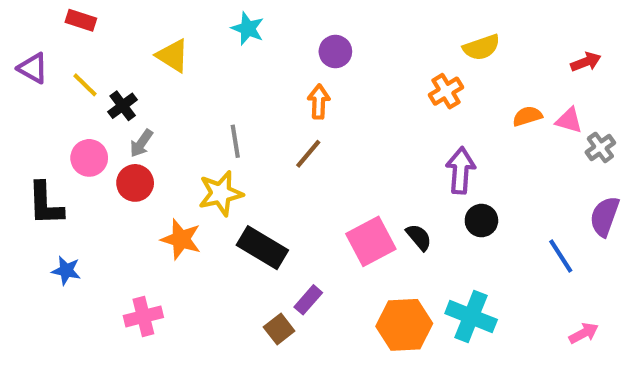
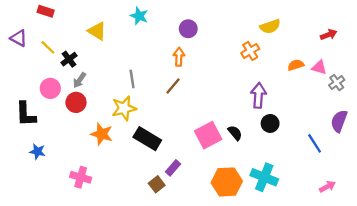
pink cross: (143, 316) -> (81, 177), turned 30

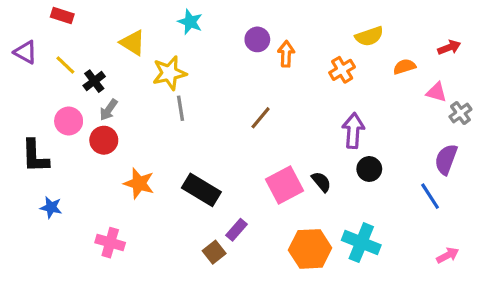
orange arrow: (179, 57) -> (286, 54), moved
orange semicircle: (296, 65) -> (404, 67), moved
brown line: (173, 86) -> (261, 118), moved
yellow star: (124, 108) -> (169, 73), moved
purple semicircle: (339, 121) -> (446, 159), moved

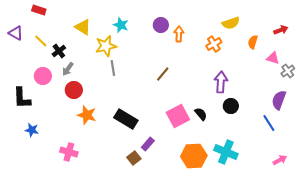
cyan star: (190, 22) -> (121, 25), moved
orange semicircle: (404, 67) -> (253, 42), turned -56
red circle: (104, 140) -> (74, 90), moved

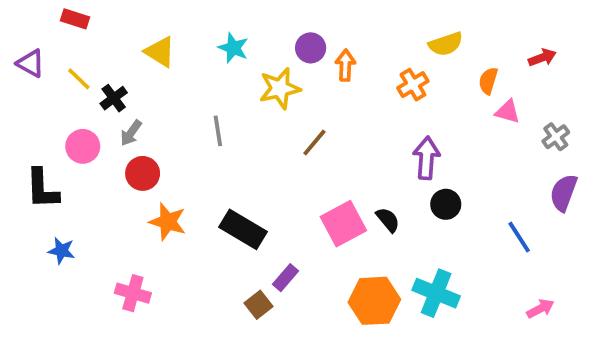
yellow star: (106, 46) -> (280, 88), moved
pink triangle: (273, 58) -> (508, 112), moved
purple semicircle: (279, 100) -> (564, 193), moved

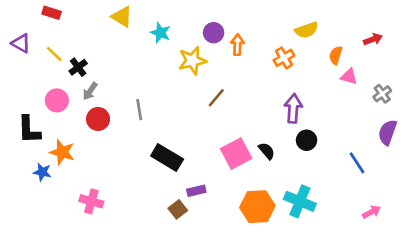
yellow triangle: (160, 52) -> (122, 17), moved
gray line: (218, 131) -> (139, 110), moved
orange star: (168, 222) -> (62, 152), moved
purple rectangle: (285, 278) -> (196, 191), turned 36

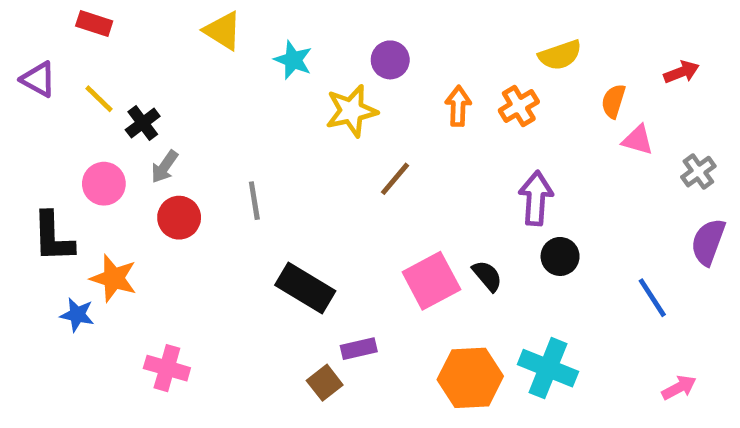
orange arrow: (237, 45) -> (458, 106), moved

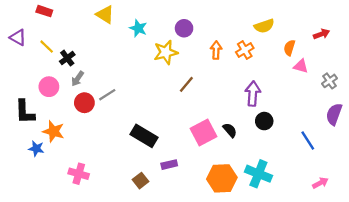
gray line: (254, 201) -> (107, 95), moved, turned 66
brown square: (325, 383) -> (141, 181), moved

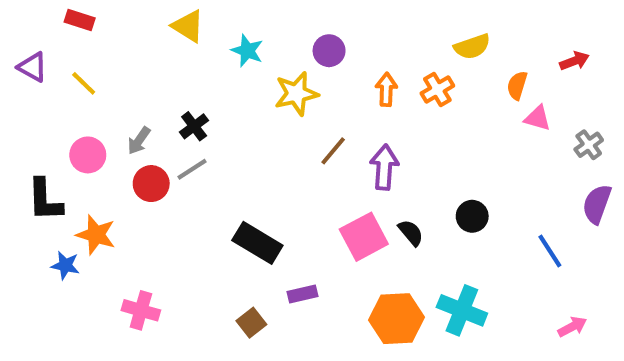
black cross: (67, 58) -> (194, 126), moved
purple arrow: (253, 94) -> (384, 167), moved

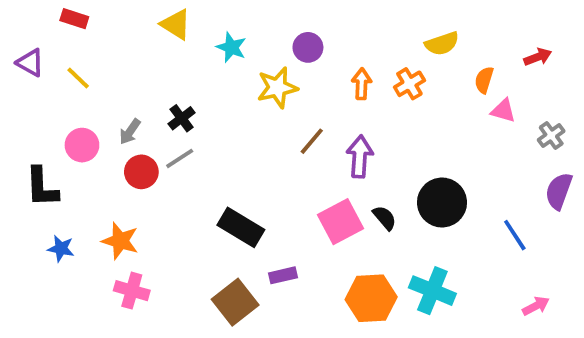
black circle: (472, 216) -> (442, 203), size x1.6
orange star: (96, 235) -> (120, 241), moved
brown square: (251, 323) -> (235, 302), size x1.6

